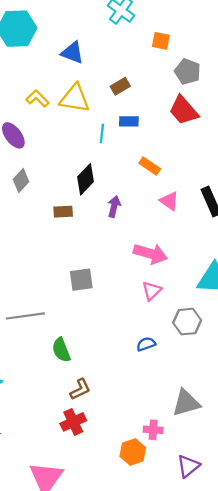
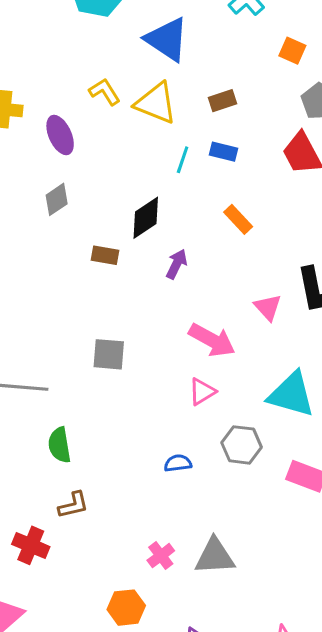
blue triangle: (72, 53) -> (167, 39), size x1.4
pink triangle: (169, 201) -> (268, 307), moved
red cross: (73, 422) -> (31, 545), moved, turned 35
pink cross: (153, 430) -> (161, 556), moved, turned 36

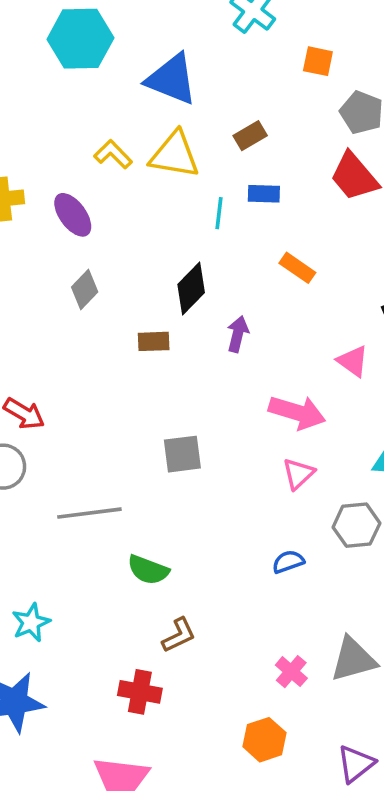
green semicircle: (59, 445) -> (148, 570), turned -48

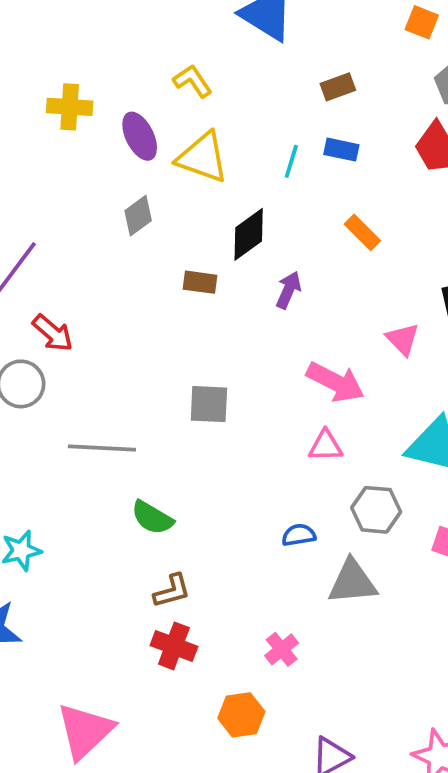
yellow triangle: (175, 155) -> (203, 157), moved
pink triangle: (298, 474) -> (325, 446), turned 32
gray triangle: (353, 659) -> (352, 582), moved
red cross: (140, 692) -> (174, 646), moved

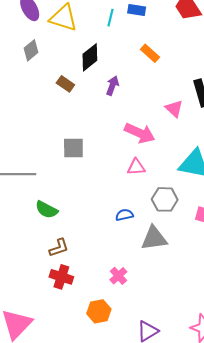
brown rectangle: (200, 282) -> (65, 84), turned 30

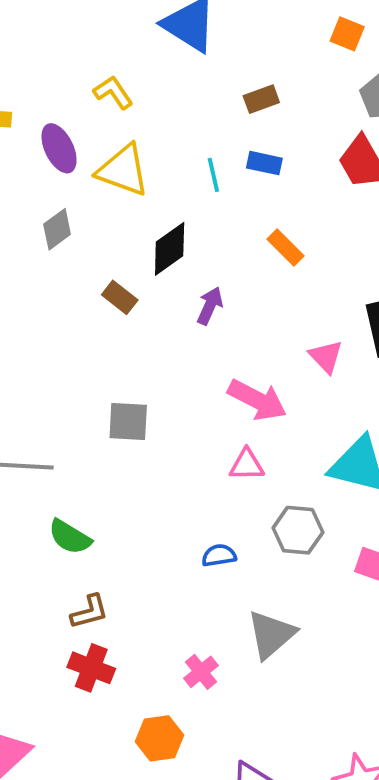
cyan line: (111, 18) -> (213, 175), turned -30
gray triangle: (154, 238) -> (271, 634), moved, turned -36

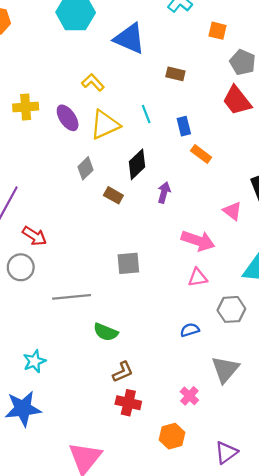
brown rectangle: (261, 99) -> (175, 74), turned 42
blue rectangle: (264, 163) -> (184, 126), moved, turned 72
yellow triangle: (123, 170) -> (105, 125), turned -36
cyan line: (213, 175) -> (146, 114), moved
gray diamond: (57, 229) -> (85, 168), moved

